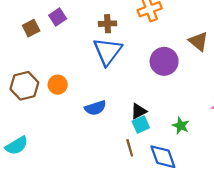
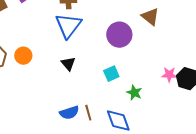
blue semicircle: (95, 108) -> (69, 113), moved
black triangle: (139, 111) -> (68, 64), moved, turned -42
cyan square: (141, 125) -> (111, 74), moved

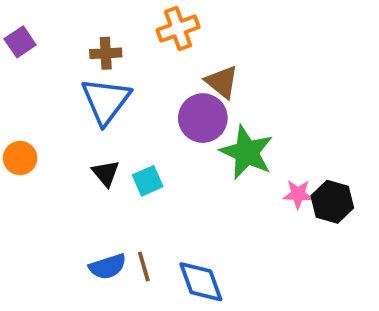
brown triangle: (150, 17) -> (222, 82), moved
cyan square: (111, 74) -> (148, 181), moved
green star: (134, 93) -> (247, 152), moved, size x1.8

